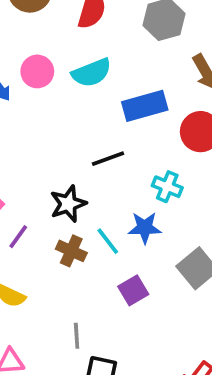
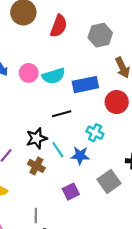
pink circle: (37, 71) -> (29, 73), moved
cyan semicircle: (92, 73) -> (54, 76), moved
cyan line: (108, 241) -> (58, 150), moved

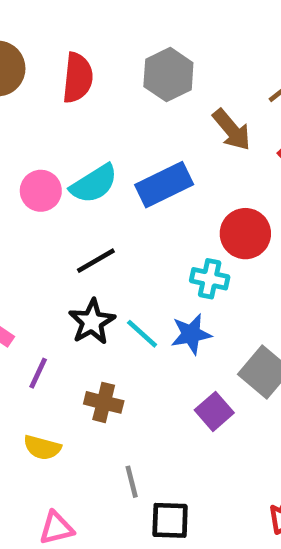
red circle: (117, 102) -> (245, 234), moved
black line: (62, 114) -> (96, 261), moved
brown cross: (36, 166) -> (104, 402), moved
purple square: (71, 192) -> (214, 411), moved

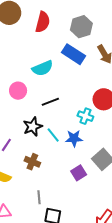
blue rectangle: (164, 185) -> (74, 54), moved, turned 50
pink circle: (41, 191) -> (18, 91), moved
black line: (96, 261) -> (50, 102), moved

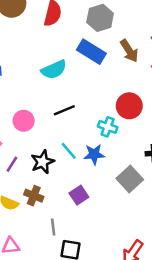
pink circle: (18, 91) -> (24, 121), moved
black star: (33, 127) -> (43, 162), moved
brown cross: (32, 162) -> (34, 196), moved
purple square: (79, 173) -> (79, 195), moved

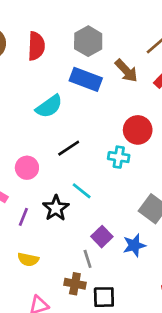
blue star: (94, 154) -> (134, 245), moved
brown cross: (34, 196) -> (75, 284), moved
gray line: (53, 227) -> (88, 259), moved

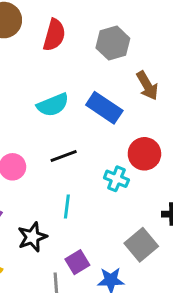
blue rectangle: (86, 79) -> (104, 108), moved
cyan line: (82, 191) -> (67, 206), turned 45
black star: (56, 208) -> (32, 237), moved

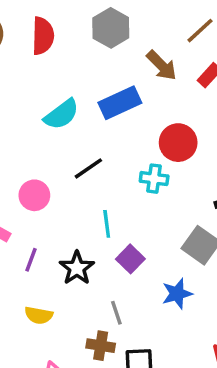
blue rectangle: (104, 108) -> (120, 103), turned -44
purple square: (77, 262) -> (130, 259), moved

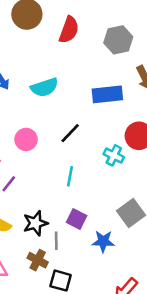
cyan semicircle: (61, 114) -> (44, 87), moved
black line: (88, 168) -> (70, 133), turned -30
purple square: (130, 259) -> (77, 219), moved, turned -36
black star: (77, 268) -> (35, 223), moved

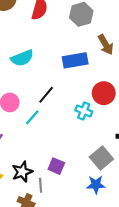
cyan line: (70, 176) -> (32, 117), moved, turned 35
blue star: (103, 241) -> (96, 185), moved

